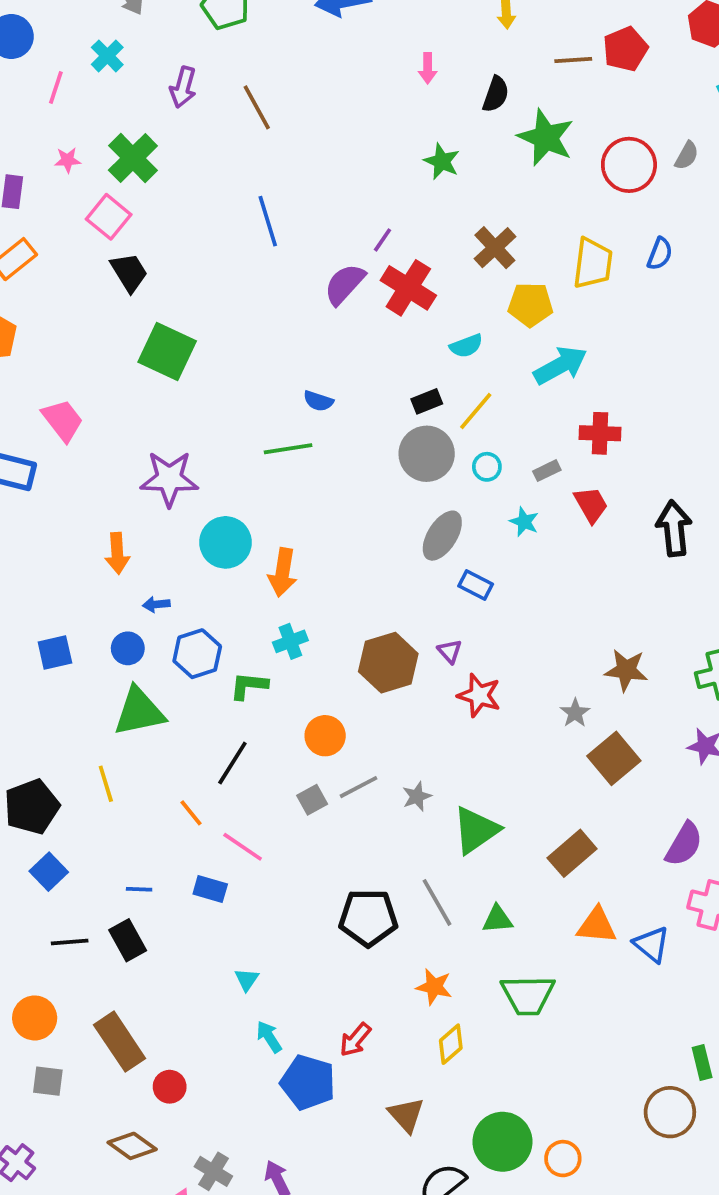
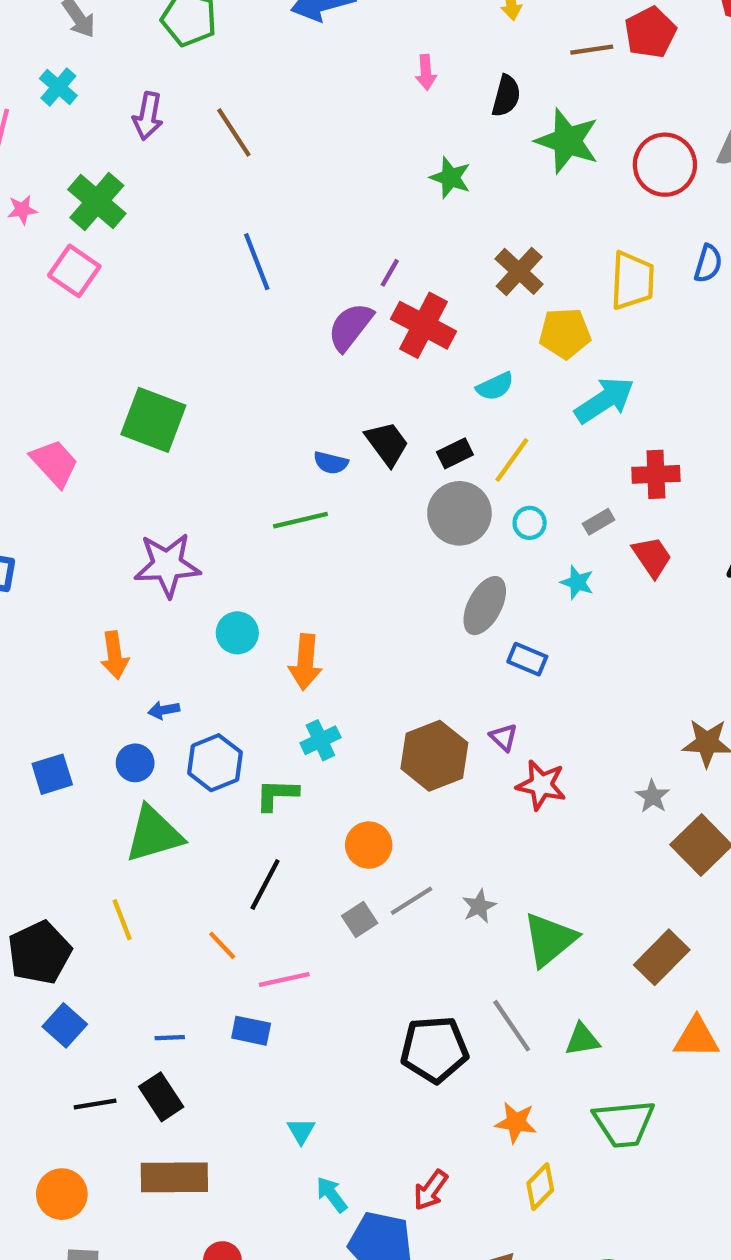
black trapezoid: (129, 272) -> (387, 444), moved
pink trapezoid: (63, 420) -> (55, 463), moved
cyan circle: (225, 542) -> (237, 633), size x0.7
pink line: (243, 847) -> (284, 980), turned -42
brown rectangle: (120, 1042) -> (174, 1177), moved, turned -52

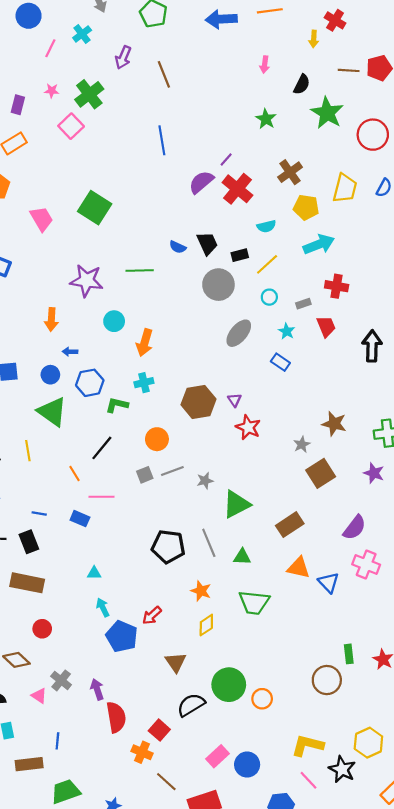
gray circle: (459, 513) -> (218, 285), moved
green line: (300, 520) -> (140, 270), moved
blue rectangle: (527, 659) -> (280, 362), moved
green triangle: (154, 834) -> (52, 412), turned 40
cyan triangle: (301, 1131) -> (94, 573), turned 48

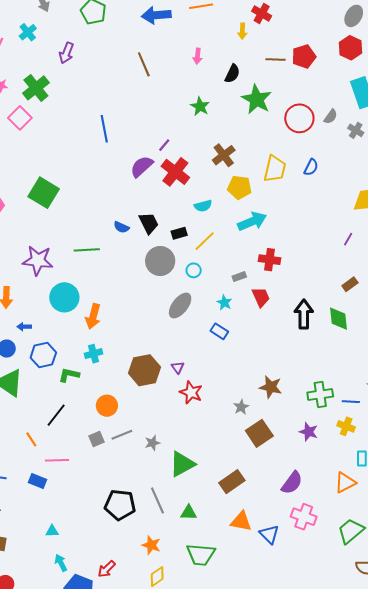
brown line: (164, 74) -> (144, 64), moved
cyan circle: (269, 297) -> (194, 270), moved
cyan circle: (114, 321) -> (64, 297), size x1.5

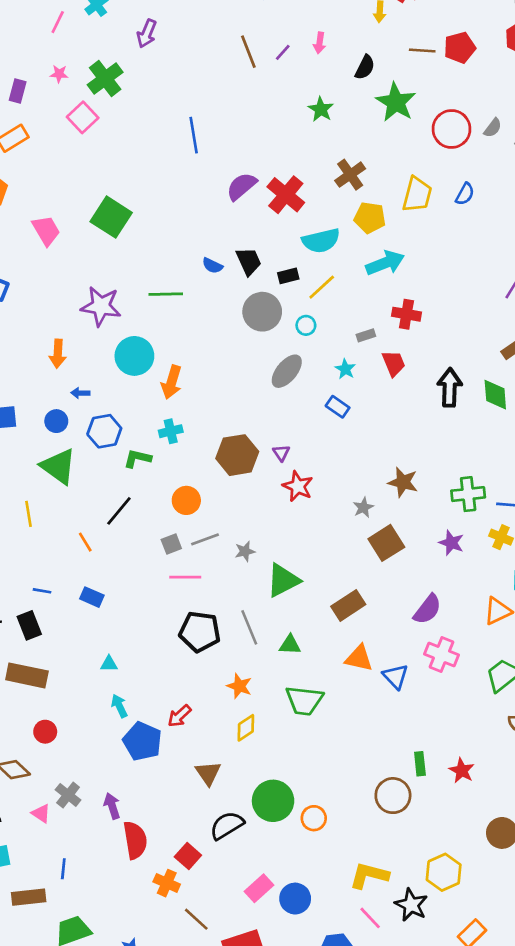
purple line: (164, 145) -> (283, 52), moved
cyan semicircle: (203, 206) -> (321, 241), size x1.6
pink line: (57, 460) -> (185, 577), moved

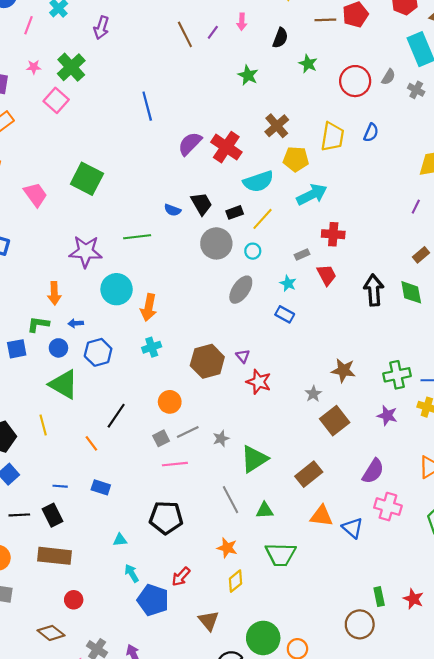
green star: (396, 102) -> (308, 64), size x0.6
green L-shape: (137, 458) -> (38, 324), moved
black pentagon: (200, 632) -> (166, 518), moved

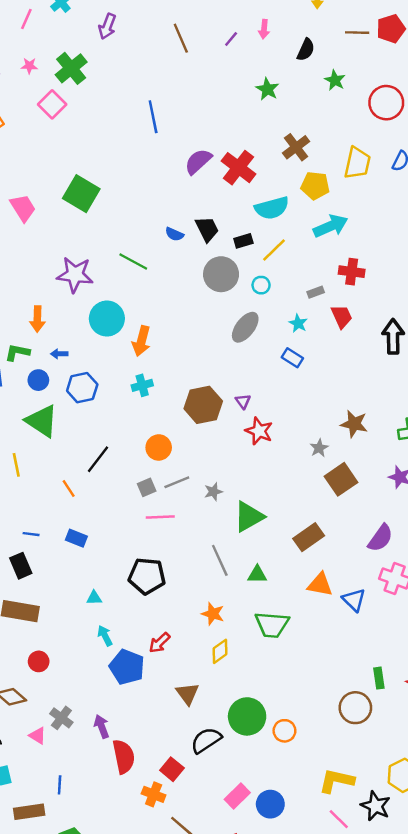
brown line: (185, 34) -> (181, 38), moved
green line: (137, 237) -> (133, 262), turned 32

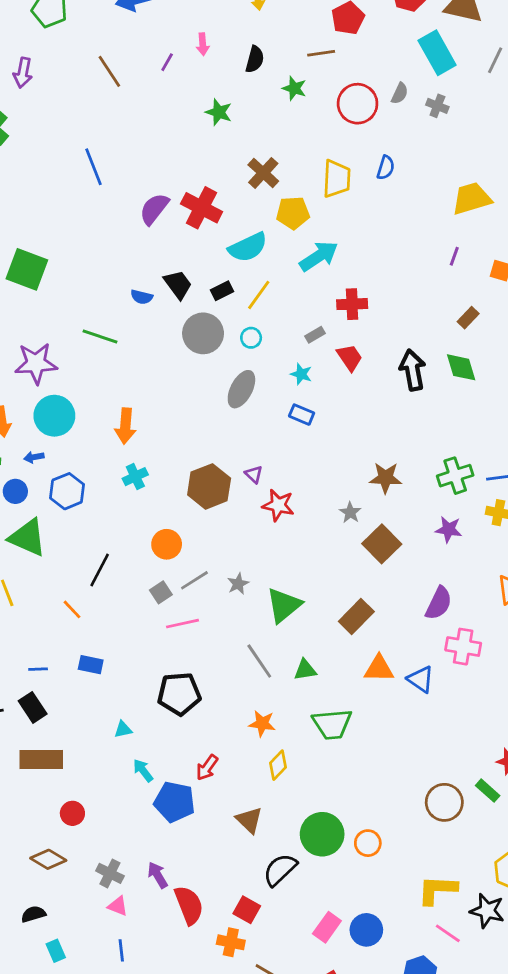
brown line: (357, 33) -> (321, 53), moved
cyan circle: (107, 319) -> (54, 416), moved
green rectangle: (379, 678) -> (488, 791), moved, turned -30
pink triangle: (38, 736) -> (118, 906), moved

